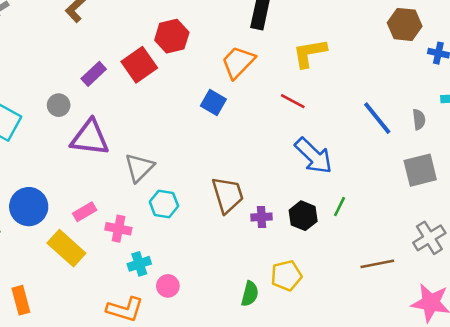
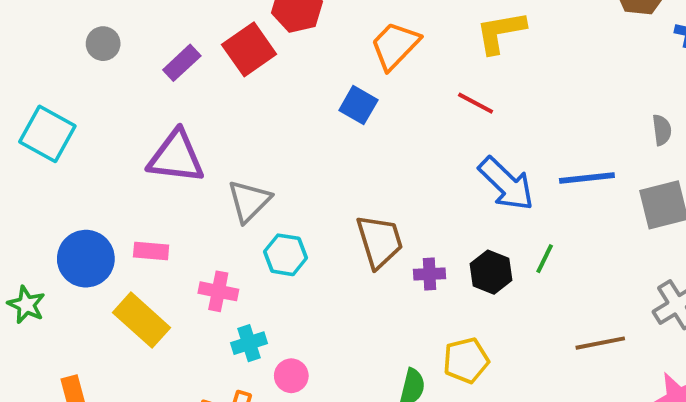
gray circle: (59, 105) -> (103, 44), moved
blue line: (377, 118) -> (587, 178), moved, turned -57
pink rectangle: (85, 212) -> (151, 251), moved, turned 35

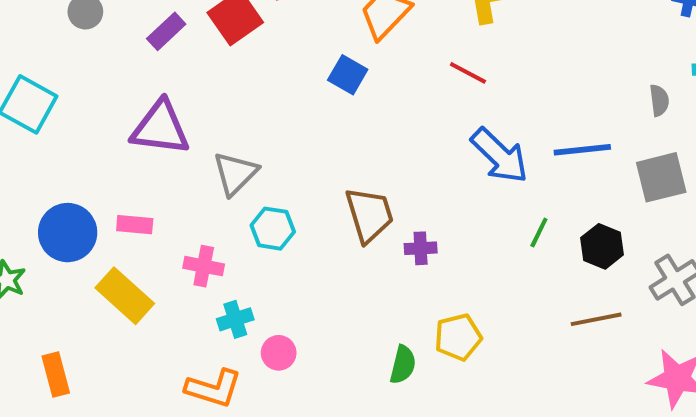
black hexagon: (491, 272) -> (602, 246), moved

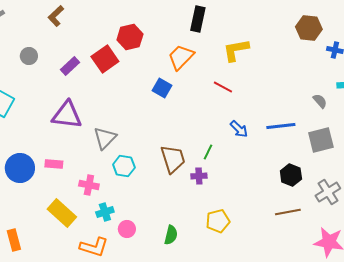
gray semicircle: (659, 100) -> (320, 101), turned -35
blue arrow: (499, 156) -> (239, 129), size x0.6
green line: (539, 233) -> (208, 152), moved
yellow rectangle: (125, 296) -> (62, 213), moved
green semicircle: (403, 365) -> (171, 235), moved

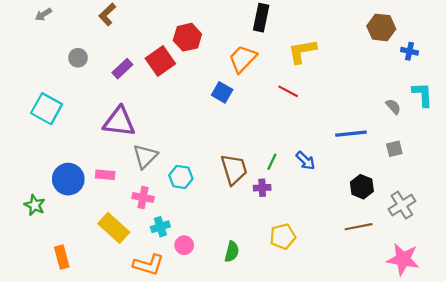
blue arrow: (239, 129) -> (305, 161), moved
gray triangle: (105, 138) -> (145, 156), moved
gray square: (321, 140) -> (394, 149), size x0.6

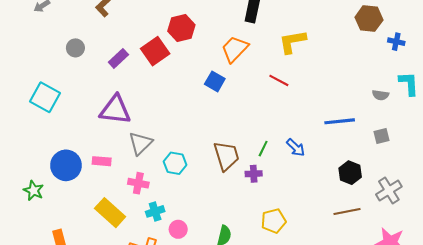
gray semicircle: (393, 106) -> (381, 95), turned 140

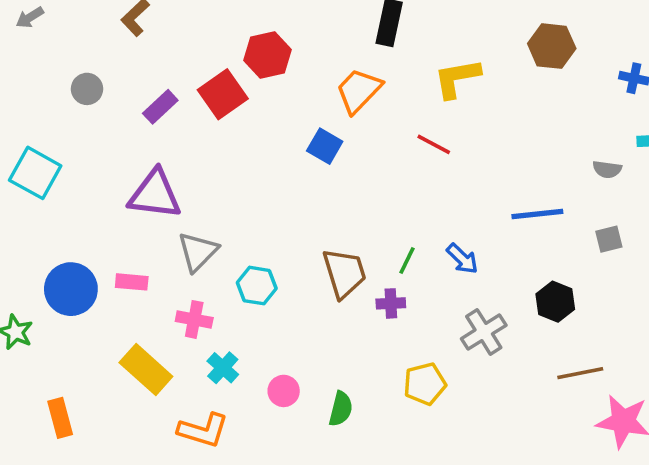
brown hexagon: (369, 19) -> (552, 46), moved
gray cross: (389, 191) -> (484, 332), moved
cyan cross: (155, 211) -> (223, 368), turned -30
brown line: (347, 211) -> (580, 373), moved
pink circle: (178, 229) -> (284, 391), moved

